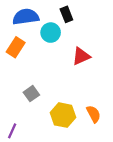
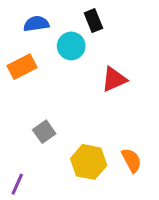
blue semicircle: (26, 17) -> (36, 24), size x0.7
orange rectangle: (16, 47) -> (22, 67), turned 30

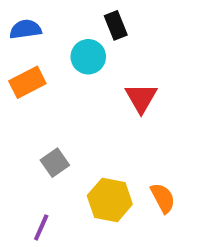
blue semicircle: (36, 24) -> (25, 29), moved
red triangle: (114, 79) -> (141, 98), turned -36
purple line: (17, 184) -> (41, 227), moved

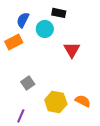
black rectangle: (116, 25) -> (59, 13), turned -56
blue semicircle: (25, 29) -> (23, 20), moved, turned -56
orange semicircle: (163, 198) -> (83, 101), turned -35

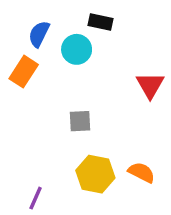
orange rectangle: (14, 42) -> (24, 72), turned -30
red triangle: (72, 50) -> (150, 85), moved
gray square: (28, 83) -> (80, 121), moved, turned 32

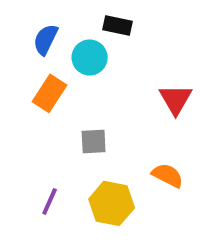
orange rectangle: (24, 72) -> (50, 93), moved
orange semicircle: (142, 172) -> (168, 175), moved
purple line: (36, 198) -> (50, 201), moved

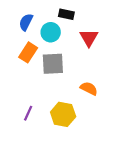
red triangle: (176, 99) -> (89, 38), moved
gray square: (94, 141) -> (53, 64), moved, size x1.5
orange semicircle: (168, 175) -> (89, 88), moved

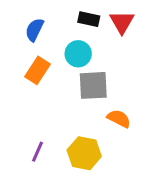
cyan circle: (51, 32) -> (78, 54), moved
red triangle: (89, 38) -> (122, 22), moved
gray square: (53, 64) -> (93, 85), moved

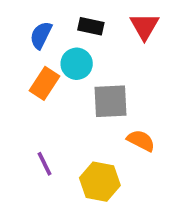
black rectangle: (89, 19) -> (91, 26), moved
cyan circle: (78, 54) -> (77, 64), moved
purple line: (37, 152) -> (44, 164), moved, turned -50

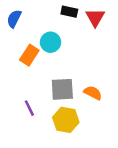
black rectangle: (91, 26) -> (69, 12), moved
blue semicircle: (41, 35) -> (14, 19), moved
gray square: (111, 101) -> (62, 89), moved

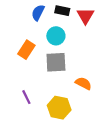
blue semicircle: (14, 19) -> (38, 13), moved
cyan circle: (51, 42) -> (56, 36), moved
gray square: (62, 89) -> (56, 62), moved

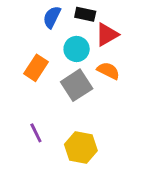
red triangle: (85, 16) -> (107, 35), moved, turned 30
gray square: (56, 62) -> (77, 85), turned -30
orange semicircle: (83, 83) -> (108, 71), moved

